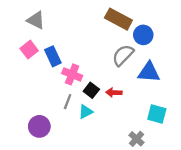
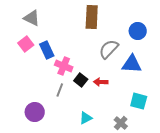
brown rectangle: (118, 19) -> (92, 17), moved, turned 65
blue circle: (143, 35) -> (138, 31), moved
cyan triangle: (86, 112) -> (86, 118), moved

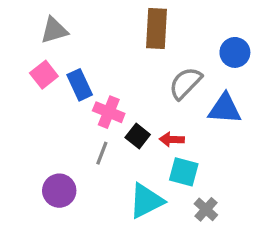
gray triangle: (32, 18) -> (54, 30), turned -42
cyan square: (139, 101) -> (184, 172), moved
cyan triangle: (86, 118) -> (146, 201), size x1.6

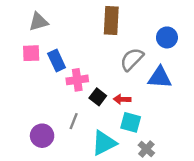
pink square: (44, 75) -> (31, 53), turned 36
pink cross: (109, 112) -> (77, 80), turned -30
gray line: (102, 153) -> (74, 121), moved

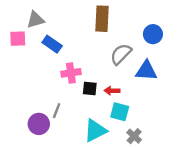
pink square: (31, 53) -> (18, 39), moved
blue rectangle: (57, 60) -> (52, 44), moved, turned -30
black square: (98, 97) -> (90, 88), turned -32
gray line: (74, 121) -> (57, 111), moved

